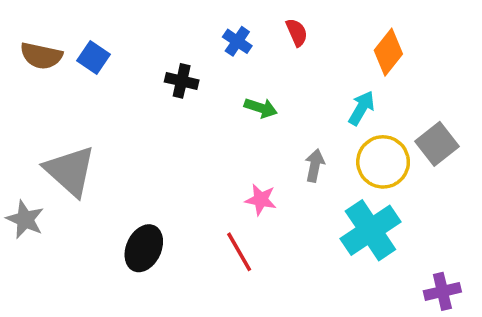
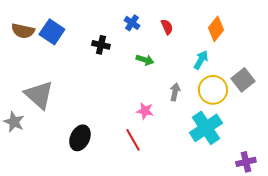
red semicircle: (297, 32) -> (167, 27), moved
blue square: (93, 58) -> (52, 32), size x1.4

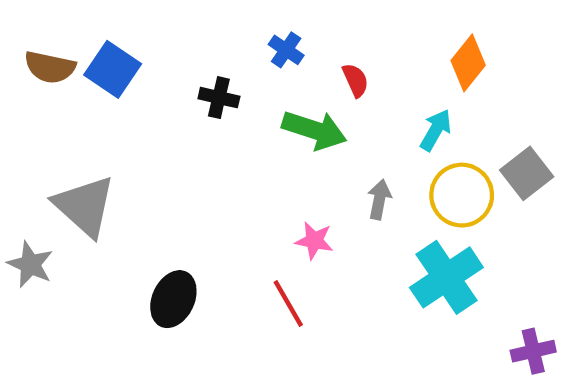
red semicircle: (167, 27) -> (355, 80), moved
green arrow: (145, 60) -> (314, 130), size x1.6

